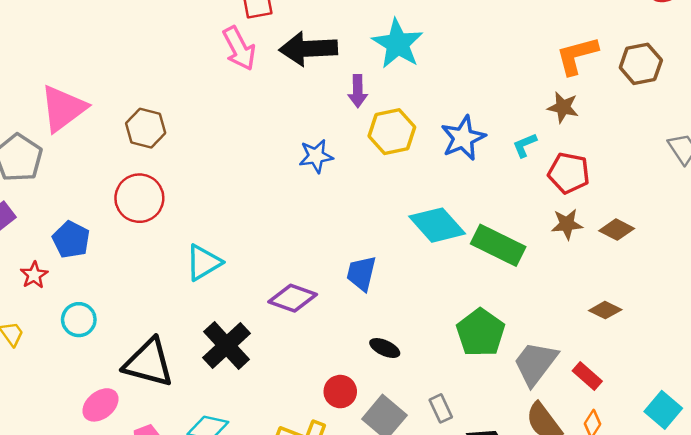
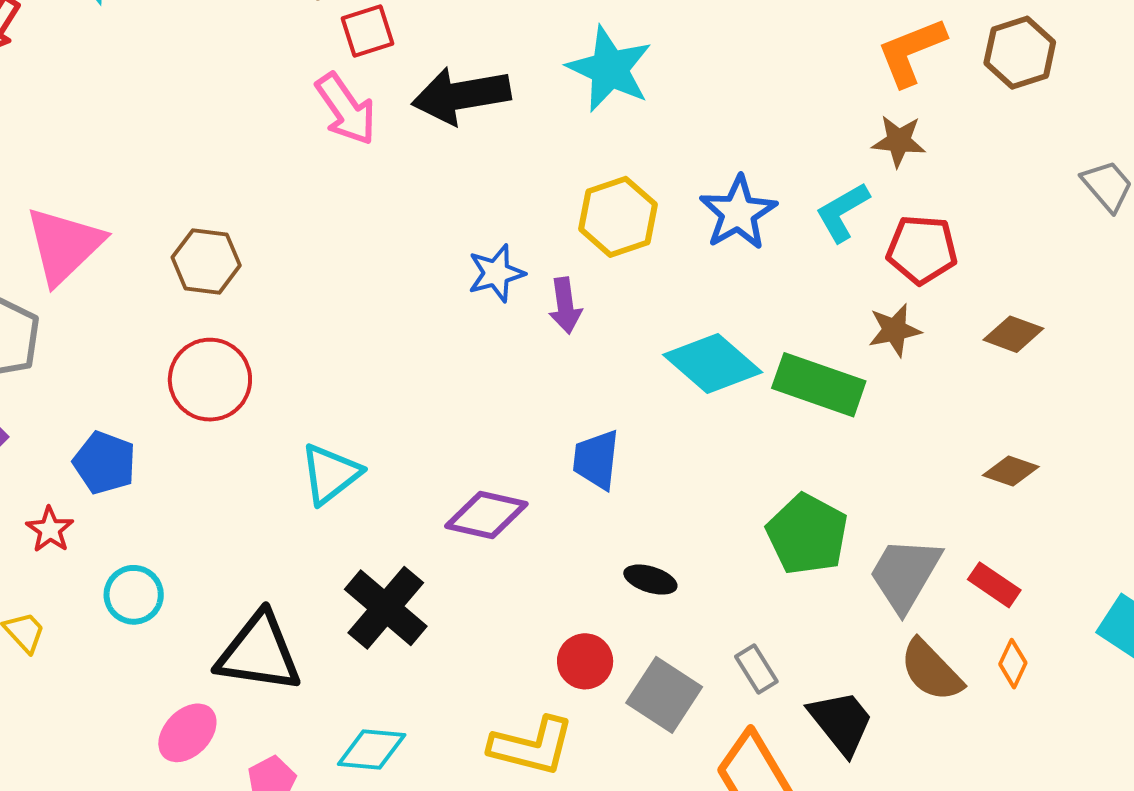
purple arrow: (358, 91) -> (565, 306), moved
cyan L-shape: (525, 145) -> (842, 212), size x1.4
brown star: (567, 224) -> (895, 330), moved

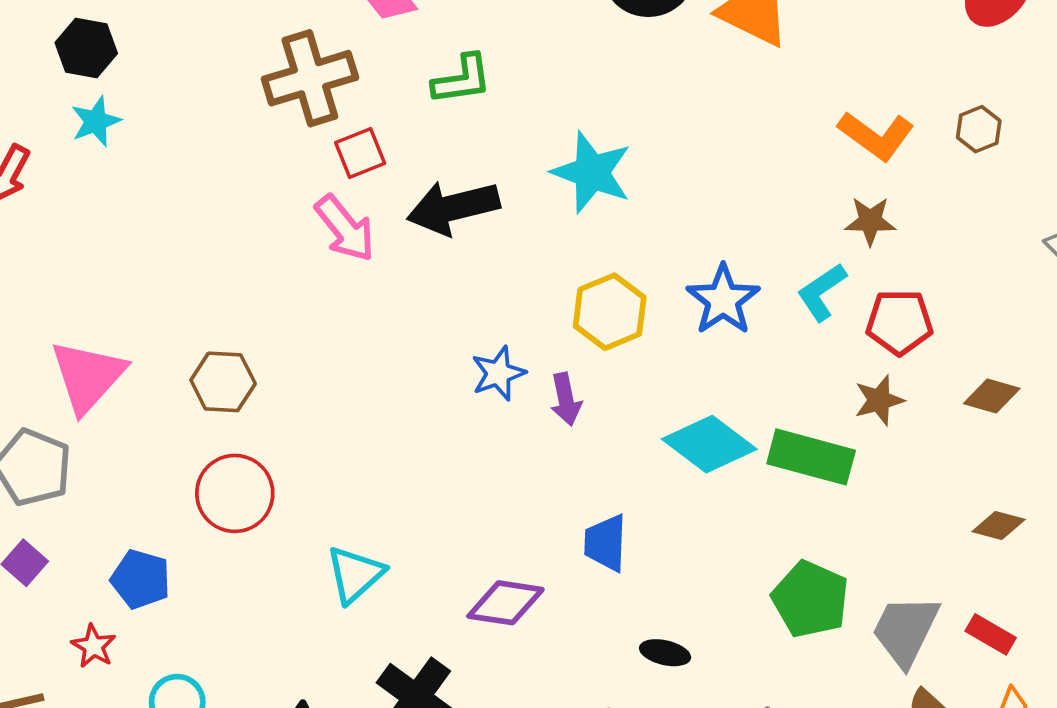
orange L-shape: (911, 52) -> (876, 136), turned -118
brown hexagon: (1020, 53) -> (979, 129), size x0.7

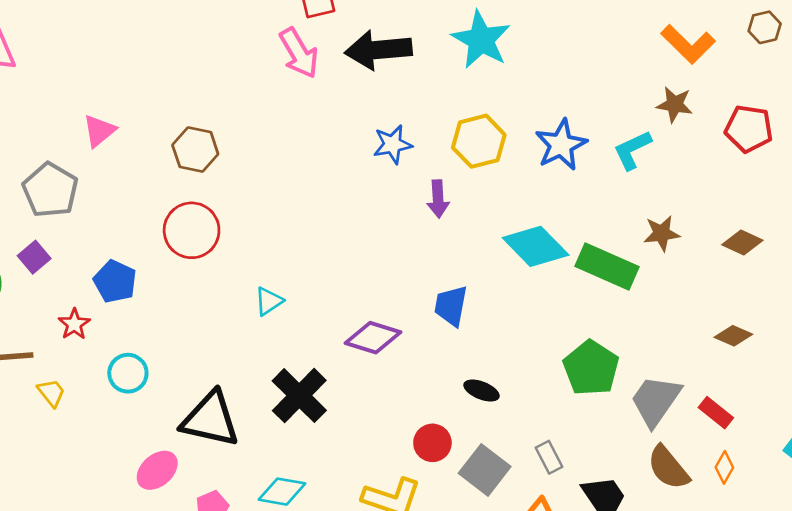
brown hexagon: (979, 129) -> (765, 27), moved
red pentagon: (899, 322) -> (749, 129), moved
blue star: (498, 373) -> (393, 144), moved
pink triangle: (88, 376) -> (99, 131), size x0.6
cyan triangle: (355, 574) -> (269, 301), size x0.7

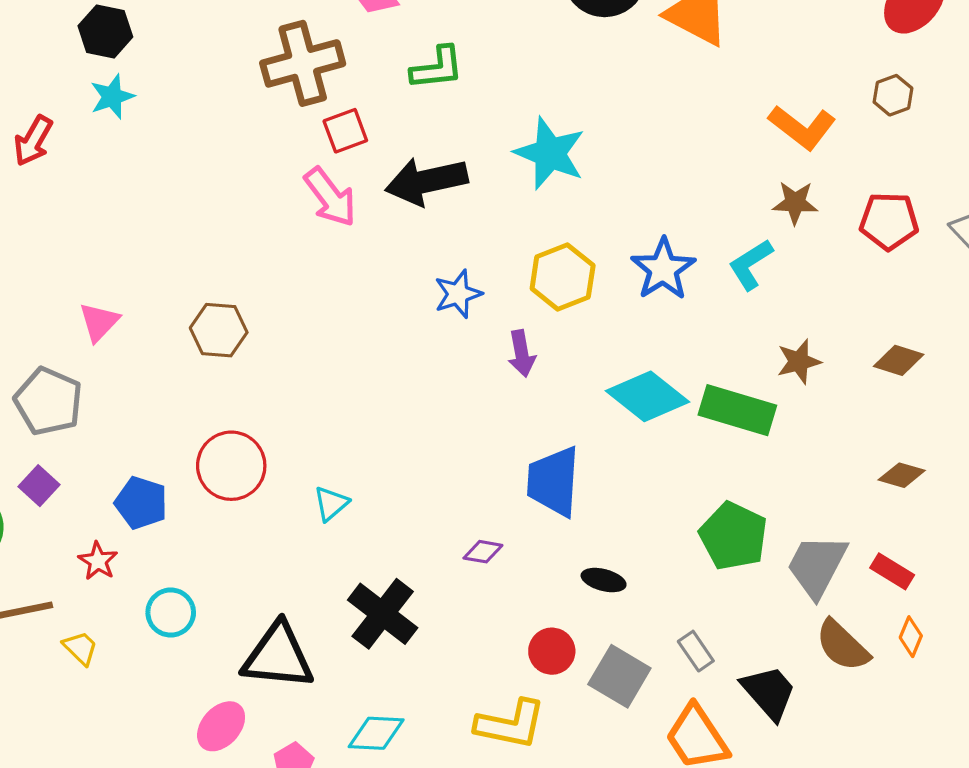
red circle: (192, 230) -> (231, 466), moved
blue trapezoid: (451, 306) -> (553, 481), size x1.4
purple diamond: (373, 338) -> (483, 552), moved, size x0.6

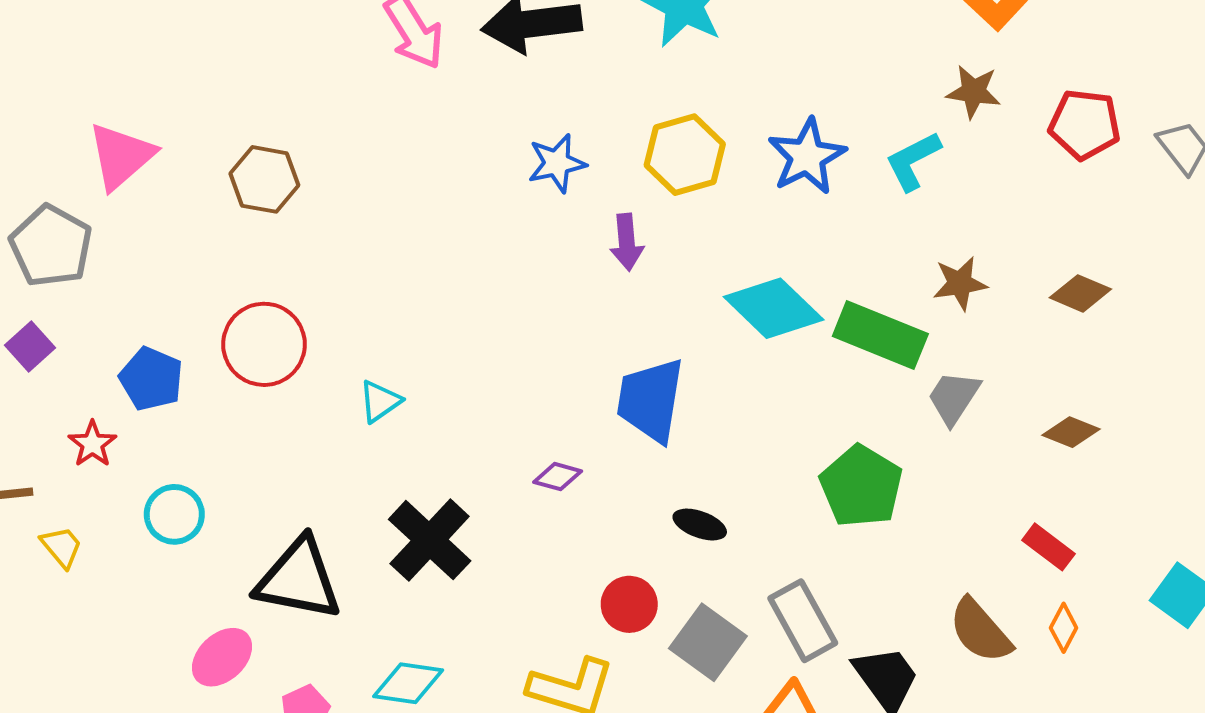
pink triangle: (99, 322) -> (121, 156), size x1.4
gray trapezoid: (817, 566) -> (954, 398), moved, size x0.7
gray rectangle: (696, 651) -> (803, 621), size x1.6

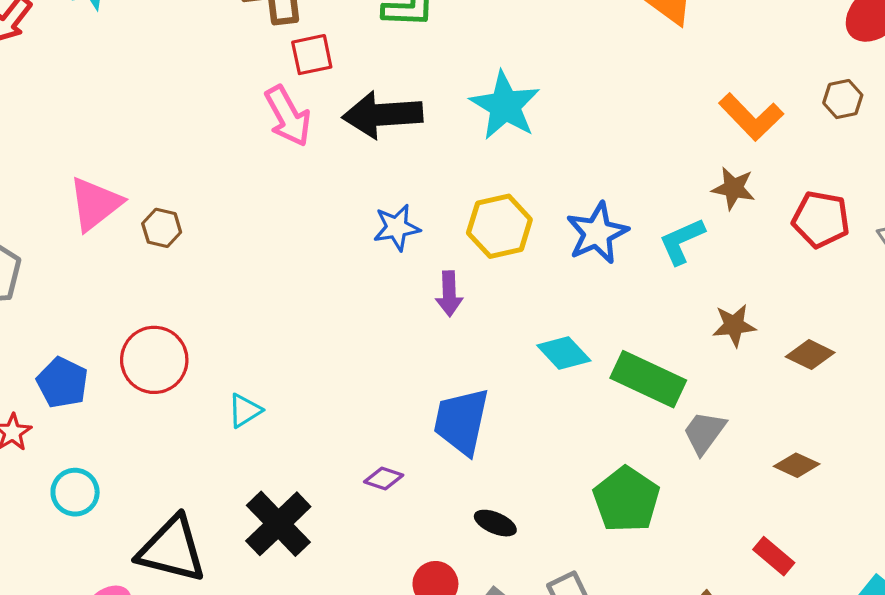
pink triangle: (121, 156) -> (95, 204), moved
brown hexagon: (264, 179) -> (162, 228), size x0.7
brown star: (960, 283) -> (734, 325), moved
cyan diamond: (774, 308) -> (564, 353), size x0.7

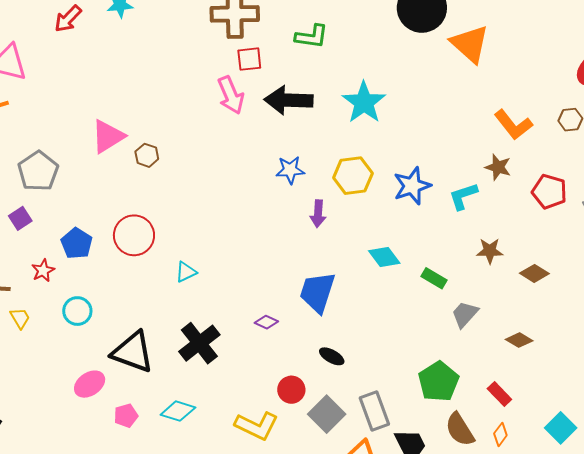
green rectangle: (648, 379) -> (434, 278), size x0.6
green pentagon: (626, 499) -> (438, 382), moved

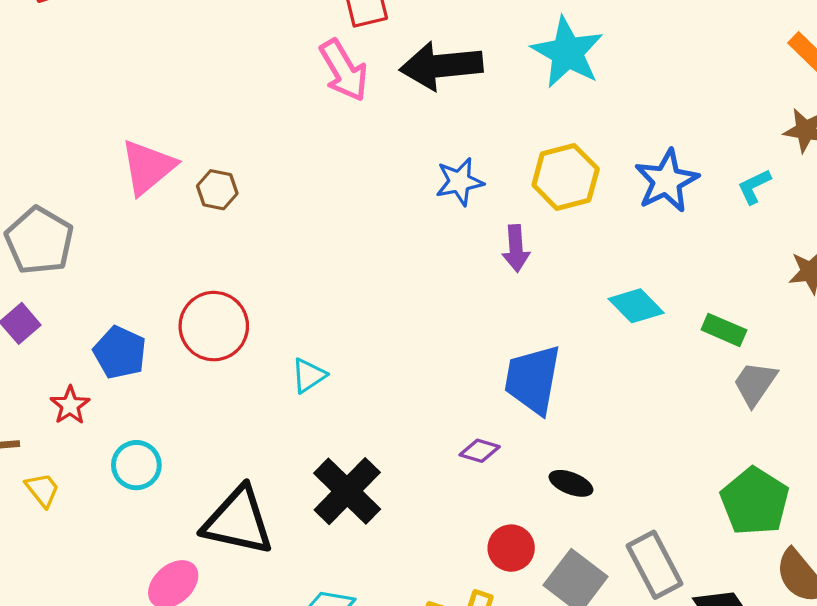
cyan L-shape: (463, 196) -> (754, 186), size x0.7
gray trapezoid: (465, 314) -> (755, 383), moved
purple diamond: (266, 322) -> (480, 451), moved

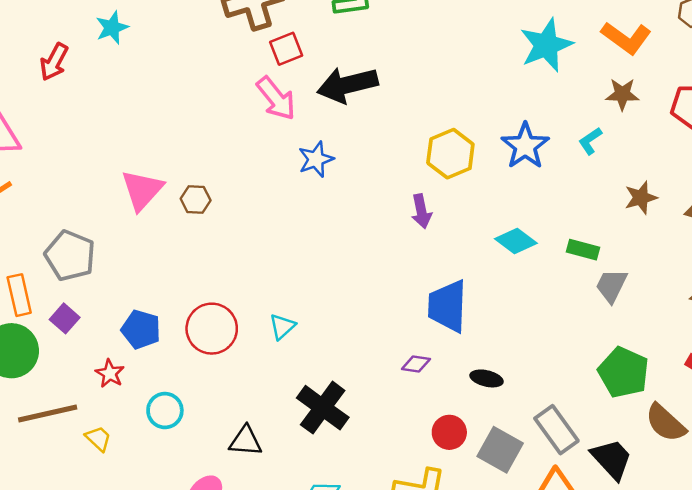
cyan star: (567, 52) -> (546, 45), moved, turned 30
blue star: (460, 182) -> (316, 159), moved
red circle: (214, 326) -> (212, 329), moved
black triangle: (238, 521) -> (246, 441), size x0.6

